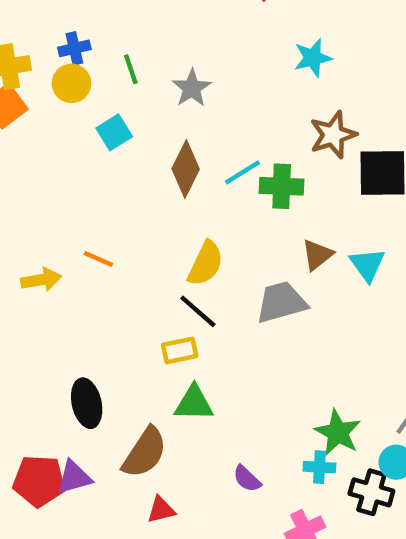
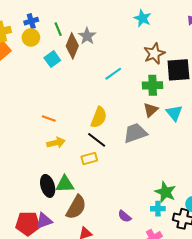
cyan star: (313, 58) -> (142, 18), turned -30
brown diamond: (186, 169) -> (72, 46), moved
green cross: (282, 186) -> (153, 85), moved
yellow arrow: (41, 280) -> (56, 143), moved
green triangle: (194, 403) -> (65, 184), moved

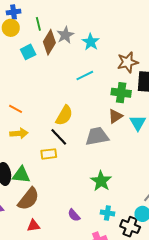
cyan star: (142, 18) -> (91, 42), moved
green star: (165, 192) -> (101, 181), moved

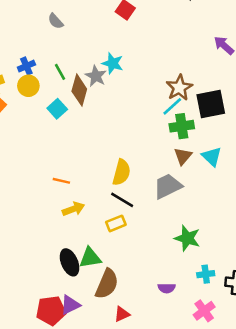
cyan star: (91, 42) -> (113, 63), moved
cyan line: (85, 75) -> (172, 106), moved
purple semicircle: (74, 215) -> (167, 288), turned -32

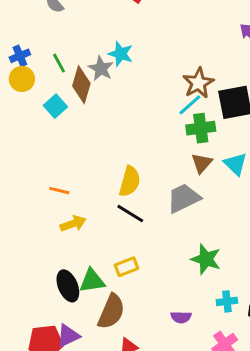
yellow rectangle: (116, 223) -> (127, 267), moved

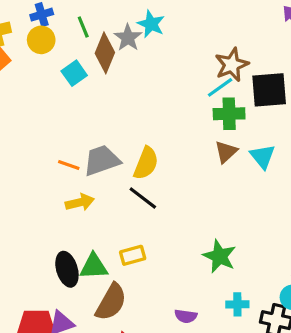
gray trapezoid: (184, 198) -> (102, 160), moved

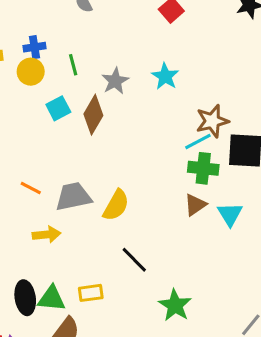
cyan star: (151, 24) -> (165, 76), moved
brown diamond: (105, 53) -> (93, 115), moved
orange line: (69, 165) -> (31, 188), moved
black line: (143, 198) -> (134, 260), moved

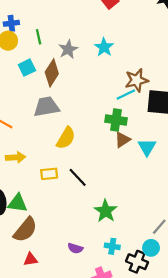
green cross: (203, 168) -> (116, 120), moved
gray trapezoid: (73, 197) -> (46, 107), moved
yellow rectangle: (91, 293) -> (49, 174), moved

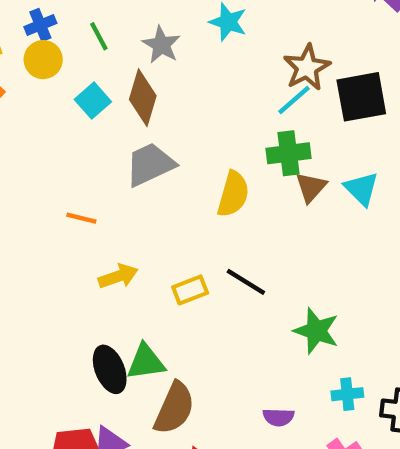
yellow semicircle: (66, 138) -> (233, 194), moved

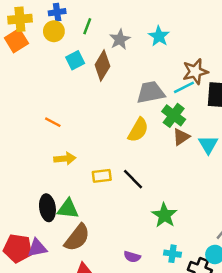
green line: (99, 36) -> (87, 26), turned 35
green cross: (289, 153) -> (174, 115), turned 30
gray trapezoid: (150, 164) -> (151, 92), moved

